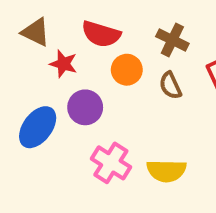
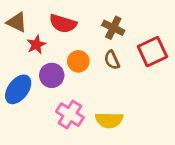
red star: (63, 64) -> (36, 45), turned 30
orange circle: (127, 70) -> (78, 61), moved

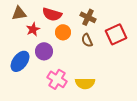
brown triangle: (17, 22) -> (19, 13), turned -35
orange circle: (78, 61) -> (63, 32), moved

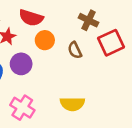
brown cross: (88, 17) -> (89, 20), moved
pink cross: (57, 79) -> (22, 108), moved

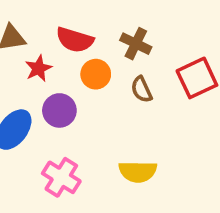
brown cross: (89, 20) -> (136, 44), moved

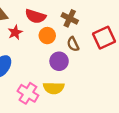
purple circle: (59, 110) -> (59, 61), moved
yellow semicircle: (138, 172) -> (54, 88), moved

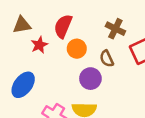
red semicircle: (35, 16) -> (63, 26), turned 96
brown cross: (70, 18) -> (115, 29), moved

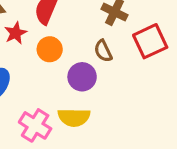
orange circle: (77, 49) -> (50, 49), moved

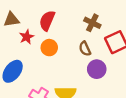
purple circle: (82, 77) -> (97, 69), moved

